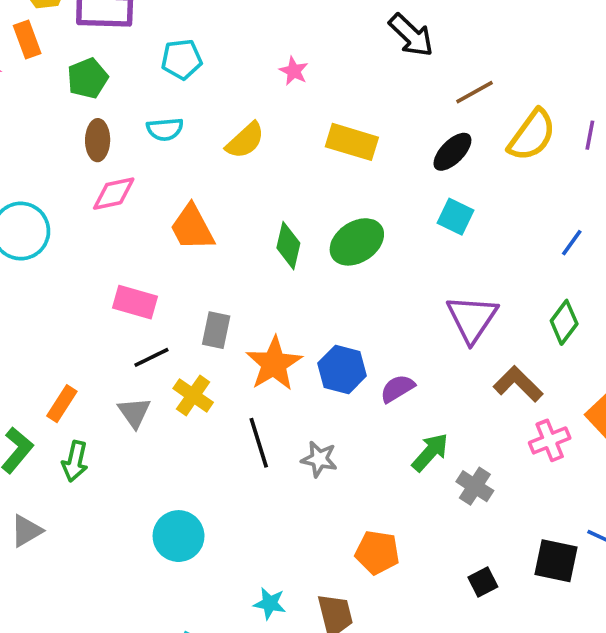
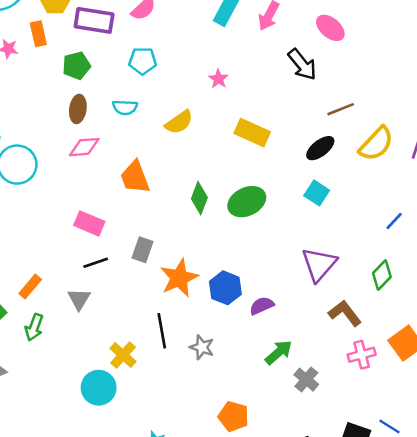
yellow cross: (193, 395) -> (123, 355), moved

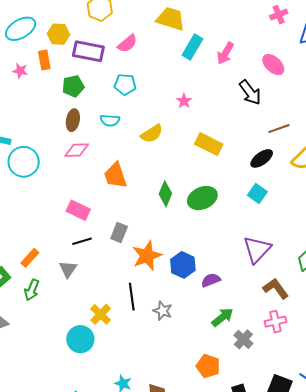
pink cross: (362, 355) -> (275, 322), moved
orange pentagon: (233, 416) -> (208, 366), moved

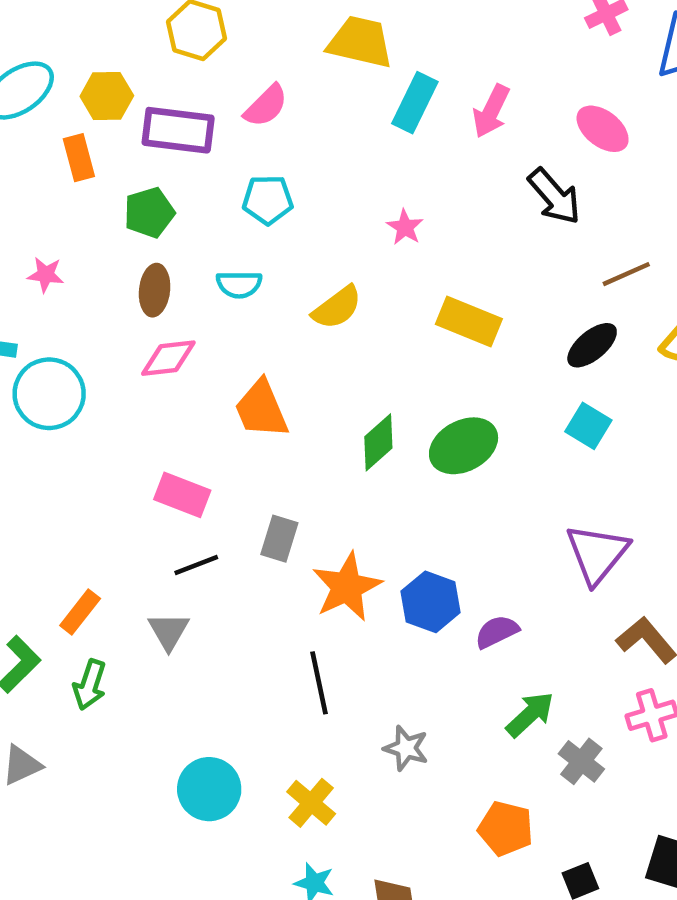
pink star: (20, 71) -> (46, 275), moved
green diamond: (165, 194) -> (378, 442), turned 30
gray star: (163, 311) -> (406, 748), moved
yellow cross: (101, 314) -> (311, 803), moved

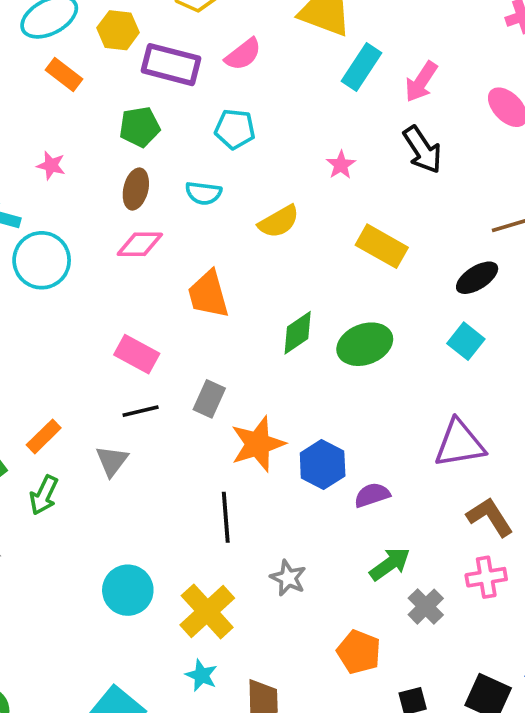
orange rectangle: (79, 158) -> (64, 75), moved, turned -45
black arrow: (554, 196) -> (423, 150), moved
purple triangle: (597, 554) -> (460, 444), turned 34
yellow cross: (311, 803) -> (207, 611), size x1.4

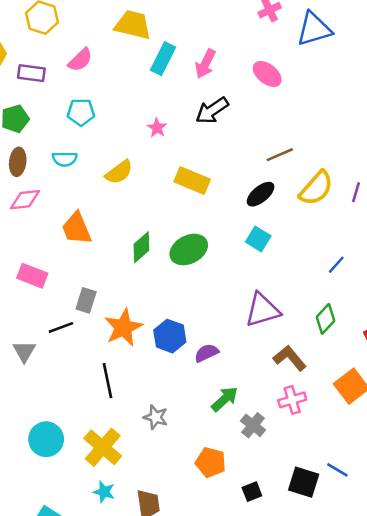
purple rectangle: (171, 65) -> (31, 73), size x0.7
black arrow: (423, 150) -> (212, 110), turned 96
black line: (141, 411) -> (61, 327), moved

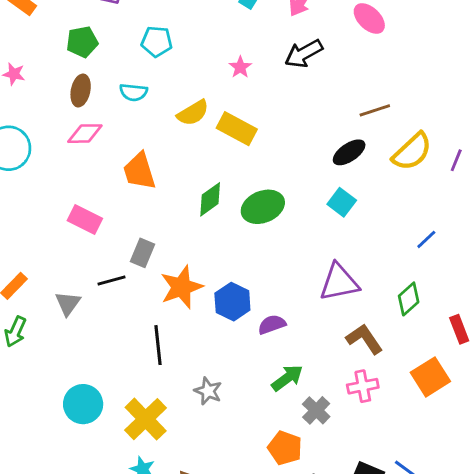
yellow rectangle: (192, 180) -> (237, 129), moved
orange pentagon: (211, 462) -> (285, 448), moved

